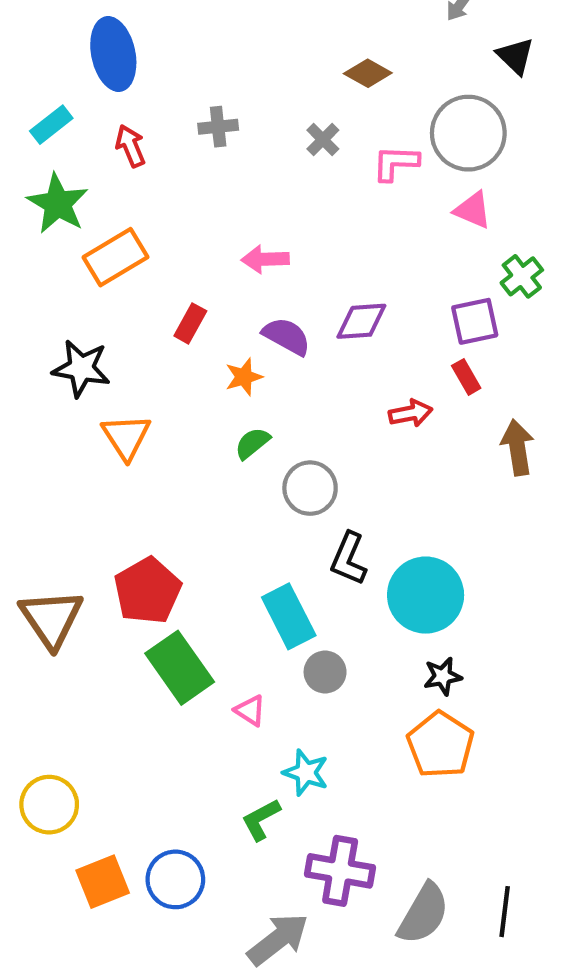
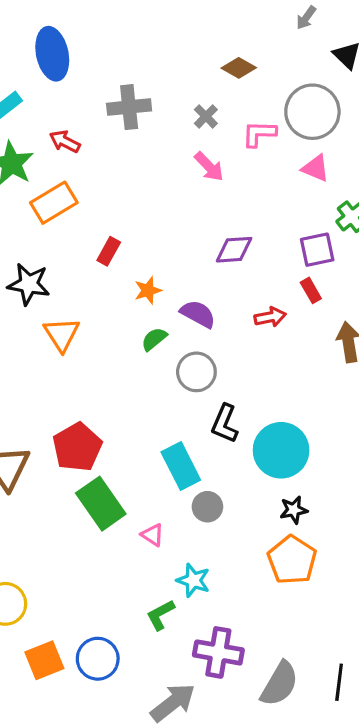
gray cross: (218, 127) -> (129, 107), size x1.5
red arrow: (130, 146) -> (65, 142), moved, turned -40
pink arrow: (265, 259) -> (209, 167), moved, turned -132
purple semicircle: (287, 336) -> (198, 314), moved

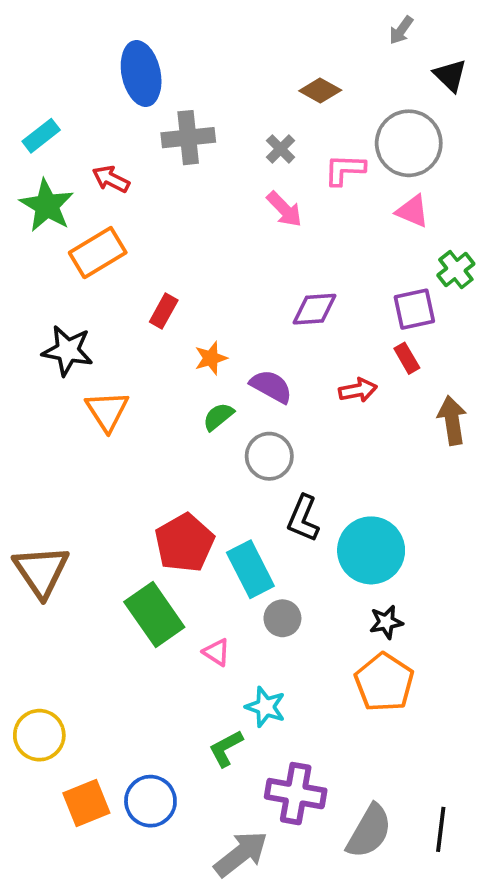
blue ellipse: (52, 54) -> (141, 74), moved
red pentagon: (77, 447) -> (184, 543), moved

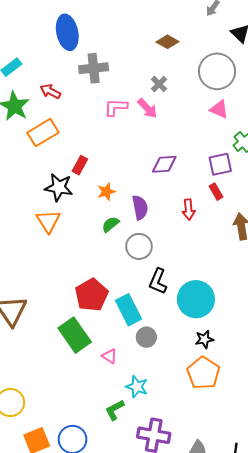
gray cross: (281, 149) -> (159, 84), moved
pink L-shape: (345, 170) -> (116, 107), moved
black star: (68, 351) -> (59, 187), moved
purple semicircle: (271, 386) -> (140, 207), turned 50
red arrow: (358, 390) -> (189, 210), turned 96

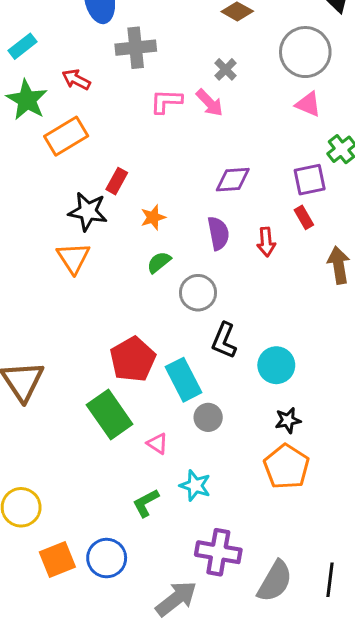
purple semicircle: (140, 207) -> (218, 233), moved
cyan circle: (196, 299) -> (276, 365), size x0.7
green L-shape: (115, 410) -> (146, 503), moved

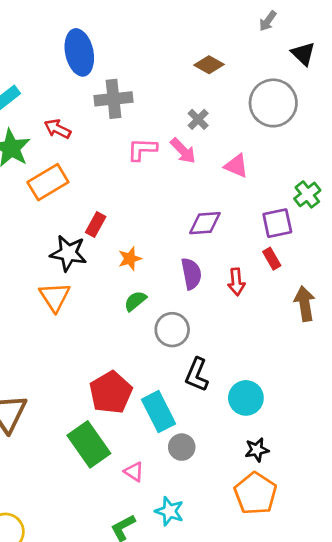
pink triangle: (308, 104) -> (236, 166), moved

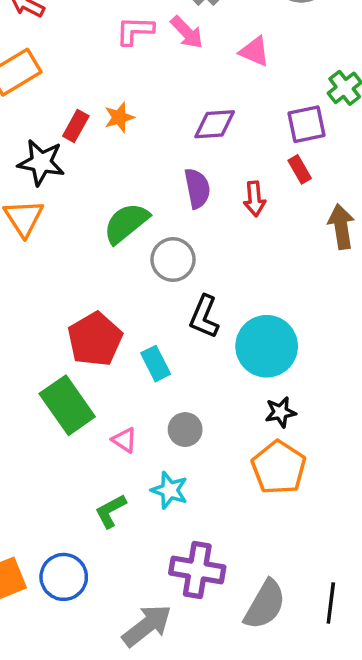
orange star: (130, 259) -> (119, 117), moved
green semicircle: (135, 301) -> (126, 223), size x1.6
cyan circle: (246, 398) -> (267, 346), size x1.4
cyan rectangle: (159, 412) -> (156, 364), size x0.7
gray circle: (182, 447) -> (185, 430), moved

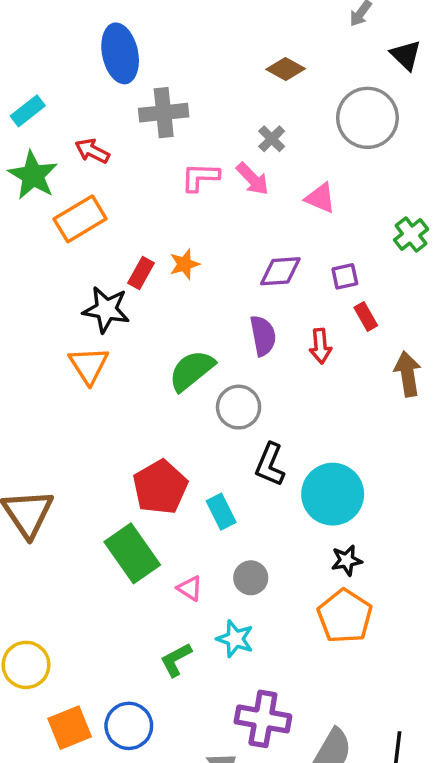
purple square: (307, 124) -> (345, 276), moved, size x0.7

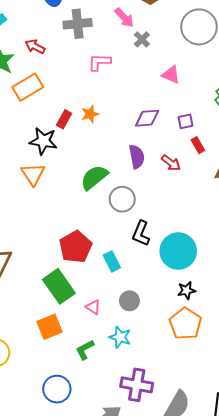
pink arrow: (253, 179) -> (124, 18), moved
red arrow: (320, 346) -> (171, 163), turned -48
orange square: (70, 728) -> (50, 327), moved

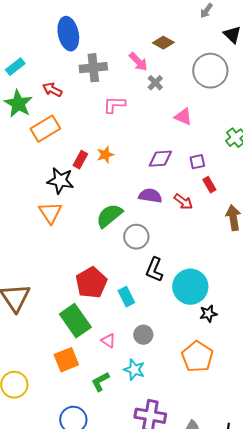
purple semicircle: (137, 157) -> (150, 196), turned -70
black star: (187, 290) -> (208, 314), moved

